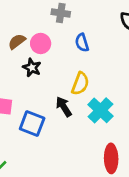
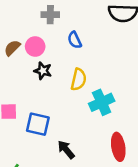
black star: (32, 68) -> (43, 71), moved
black arrow: (64, 107) -> (66, 150), moved
cyan cross: (100, 110) -> (102, 102), turned 30

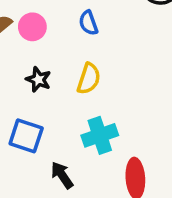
black star: (43, 71) -> (38, 79), moved
cyan cross: (102, 102) -> (100, 135), moved

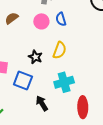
pink circle: (32, 27) -> (41, 21), moved
black star: (38, 79) -> (35, 57), moved

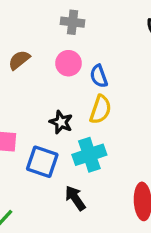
blue semicircle: (61, 19) -> (99, 76), moved
cyan cross: (64, 82) -> (89, 155), moved

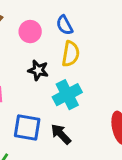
pink circle: (69, 63) -> (30, 32), moved
blue square: (42, 162) -> (27, 127), moved

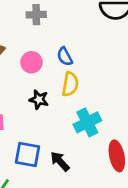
cyan cross: (67, 95) -> (87, 122), moved

